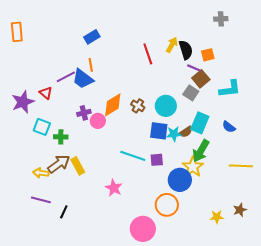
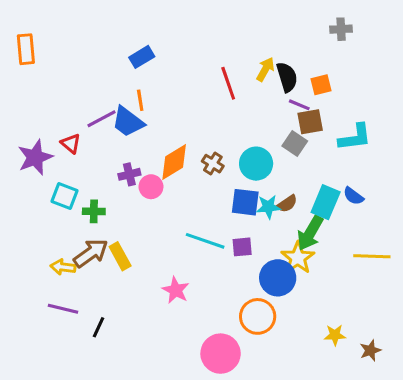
brown square: (201, 79) -> (310, 122), turned 30
cyan rectangle: (200, 123) -> (326, 202), moved
brown star: (240, 210) -> (370, 350), moved

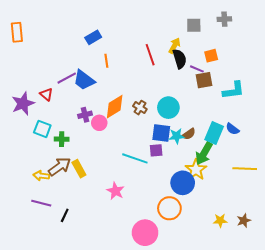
black semicircle: (287, 77) -> (180, 59), moved
orange line: (140, 100) -> (106, 61), moved
gray square: (295, 143) -> (194, 25), moved, turned -35
purple square: (242, 247) -> (156, 150), moved
brown star: (370, 350) -> (244, 220), moved

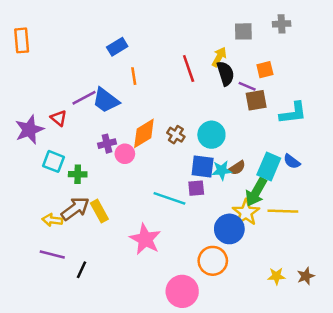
yellow line: (245, 169) -> (283, 211), moved
pink star: (116, 191) -> (145, 239), size x1.4

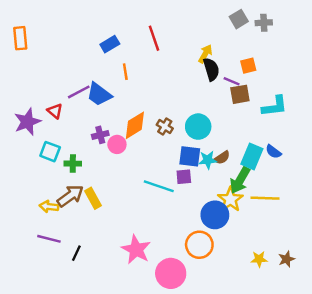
gray square: (243, 31) -> (239, 19), moved, turned -30
red line: (189, 68) -> (154, 38), moved
pink star: (145, 239) -> (136, 250), moved

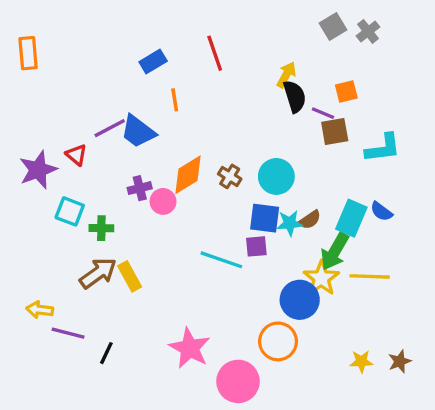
gray cross: (264, 23) -> (368, 31), turned -35
yellow arrow: (49, 207) -> (40, 310), moved

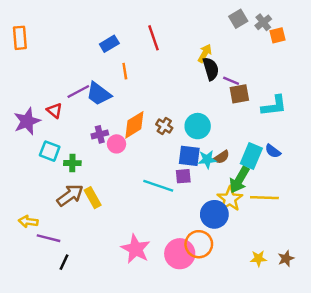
orange square: (346, 91) -> (278, 35), moved
black line: (106, 353) -> (64, 262), moved
pink circle: (238, 381) -> (180, 254), moved

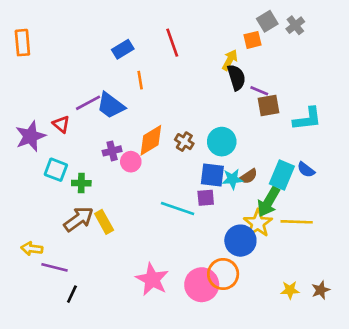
orange square: (278, 35) -> (252, 40), moved

